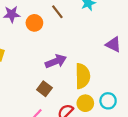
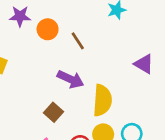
brown line: (57, 12) -> (78, 41), moved
purple arrow: (56, 61) -> (71, 79), turned 42

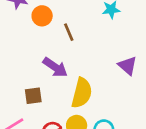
brown square: (54, 112) -> (33, 96), turned 30

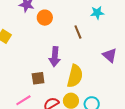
brown line: (69, 32) -> (78, 32), moved
purple arrow: (55, 67) -> (55, 57), turned 60

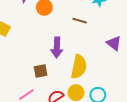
brown line: (78, 32) -> (80, 21), turned -48

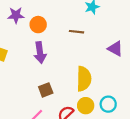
purple arrow: (57, 48) -> (40, 53), moved

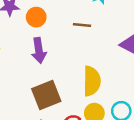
brown square: (46, 90) -> (46, 95), size x1.6

